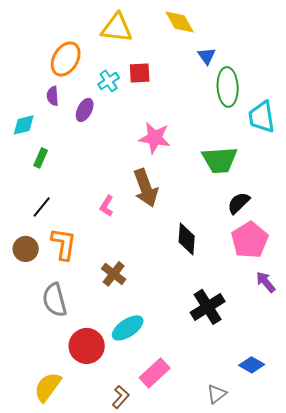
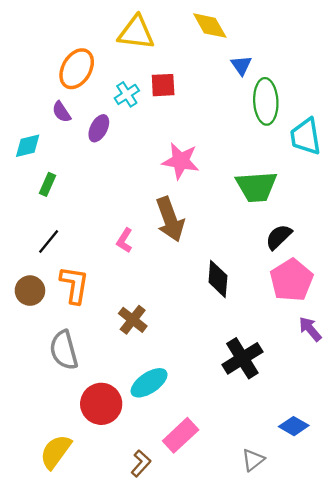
purple semicircle: (53, 96) -> (61, 112), turned -30

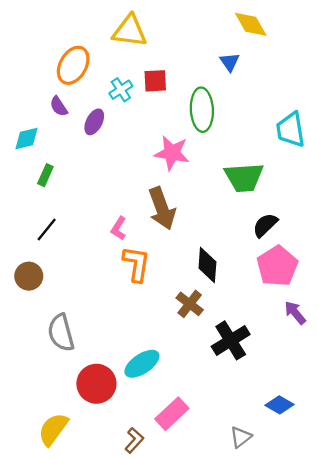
yellow diamond: (210, 26) -> (251, 24), moved
green ellipse: (266, 101) -> (202, 110), moved
orange L-shape: (74, 285) -> (136, 264), moved
brown cross: (133, 320) -> (190, 304), moved

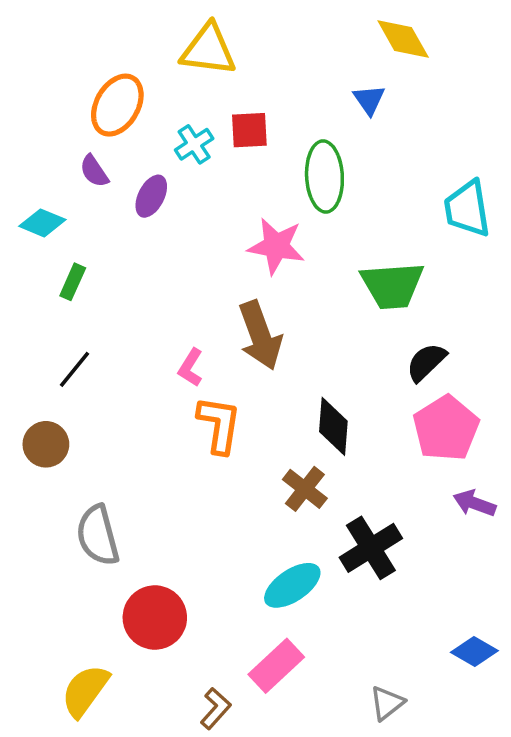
cyan diamond: (27, 139) -> (42, 223), turned 36
purple arrow: (295, 313) -> (474, 503), turned -30
cyan ellipse: (142, 364) -> (292, 585), moved
blue diamond: (280, 405) -> (474, 651), moved

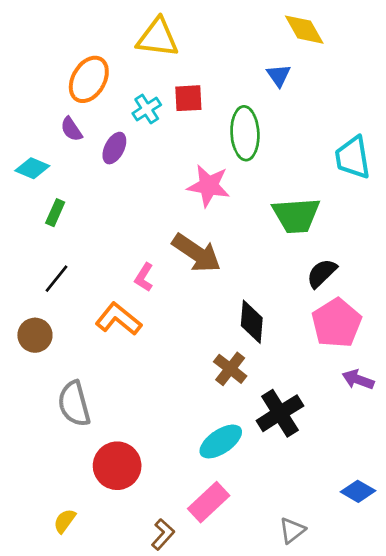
brown arrow: (260, 335) -> (197, 253), turned -36
orange L-shape: (219, 425) -> (118, 319), moved, turned -60
yellow semicircle: (85, 691) -> (65, 521), size x0.6

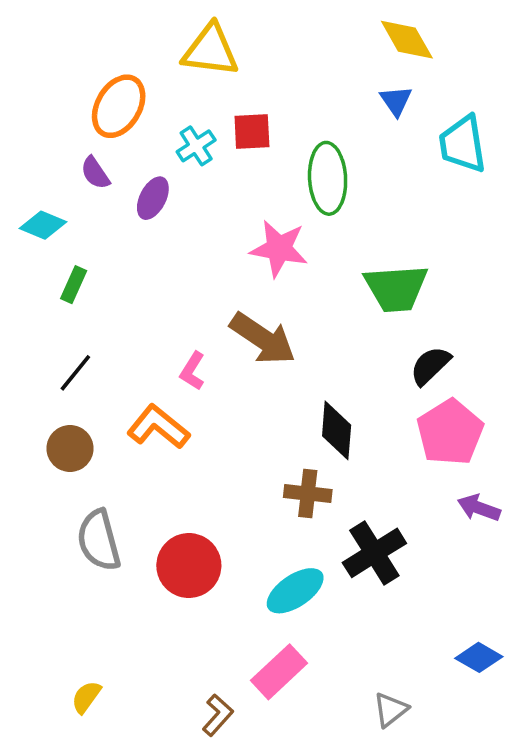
blue triangle: (279, 75) -> (396, 101), moved
cyan trapezoid: (353, 157) -> (463, 144), moved
brown circle: (35, 335) -> (70, 448), moved
brown cross: (230, 369) -> (308, 494), turned -32
red circle: (117, 466) -> (189, 566), moved

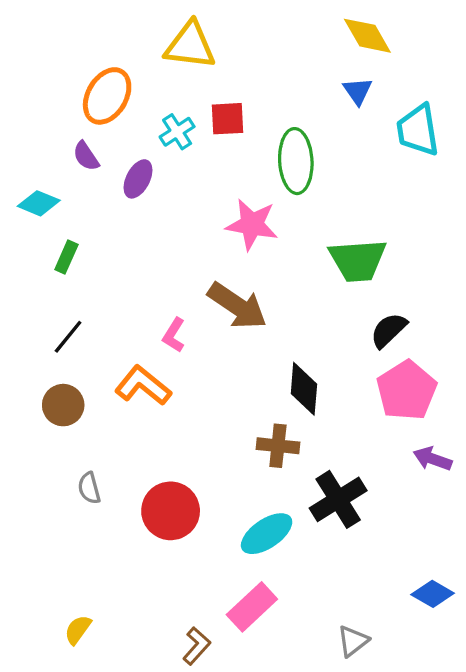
gray semicircle: (99, 540) -> (89, 488), size x0.6

